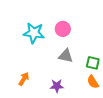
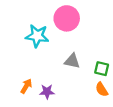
pink circle: (63, 29) -> (67, 18), moved, size x1.5
purple star: (57, 86) -> (47, 92), moved

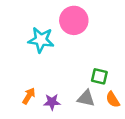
gray triangle: (72, 61) -> (86, 98), moved
green square: (102, 69) -> (99, 76), moved

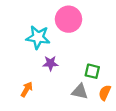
orange semicircle: (113, 100) -> (105, 93), turned 56
purple star: (52, 102) -> (50, 63), moved

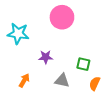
cyan star: (38, 37) -> (18, 34), moved
gray triangle: (80, 92) -> (62, 80), moved

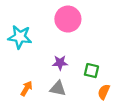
purple star: (46, 57) -> (60, 63), moved
gray triangle: (62, 80) -> (58, 88), moved

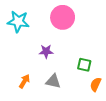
cyan star: (20, 37) -> (18, 21), moved
purple star: (60, 63) -> (46, 51), moved

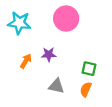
orange arrow: (24, 81) -> (26, 61), moved
orange semicircle: (96, 84) -> (86, 89), moved

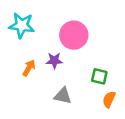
pink circle: (66, 19) -> (74, 35), moved
orange semicircle: (86, 89) -> (109, 99), moved

